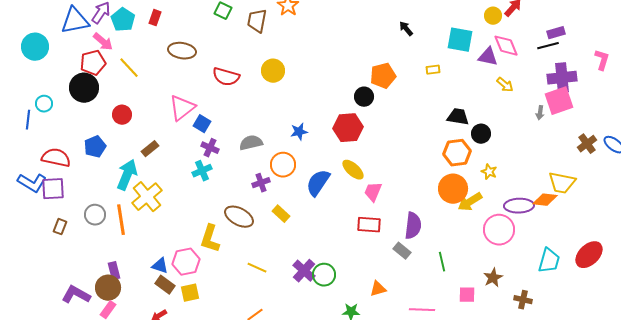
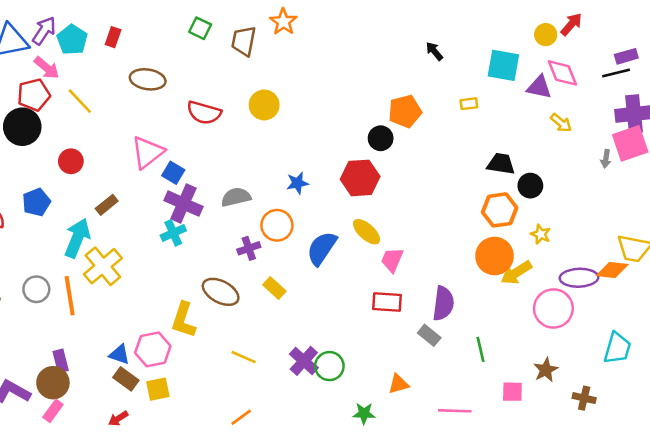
purple cross: (210, 148) -> (183, 204), size x1.6

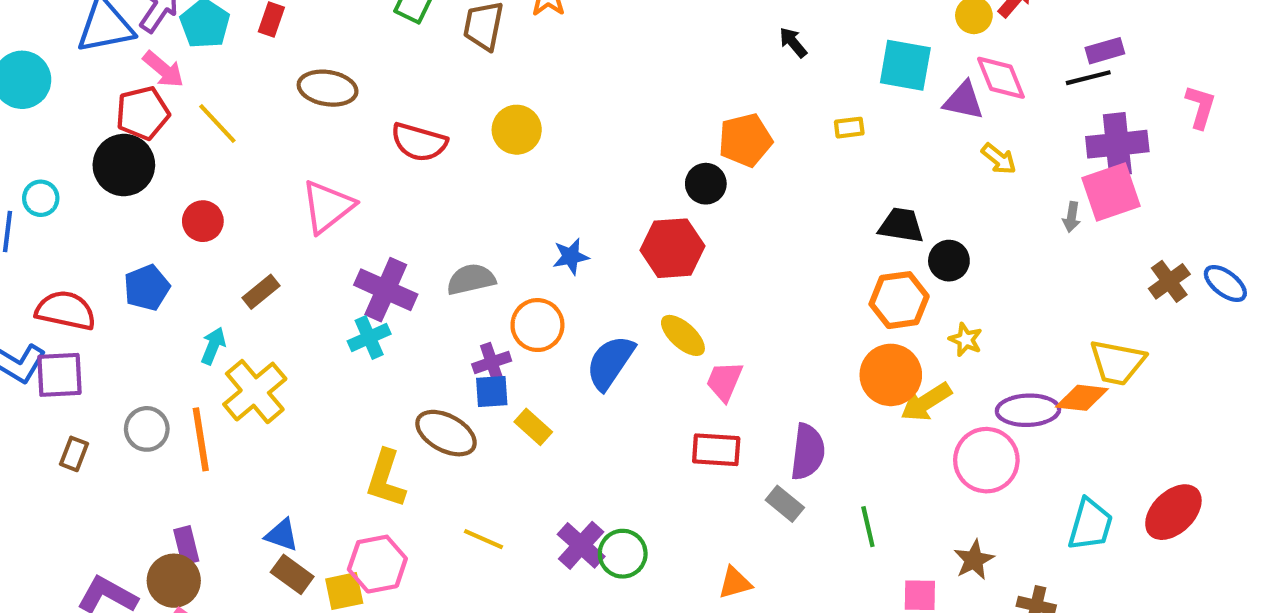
blue square: (173, 173) -> (492, 392), moved, turned -35
cyan arrow: (77, 238) -> (213, 346), size x0.6
pink hexagon: (153, 349) -> (377, 564), moved

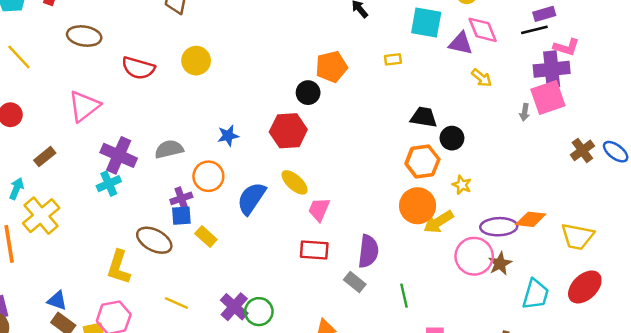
pink L-shape: (1200, 107) -> (566, 47), moved, turned 90
yellow trapezoid: (1117, 362) -> (577, 237), moved
brown star: (974, 560) -> (500, 264), moved

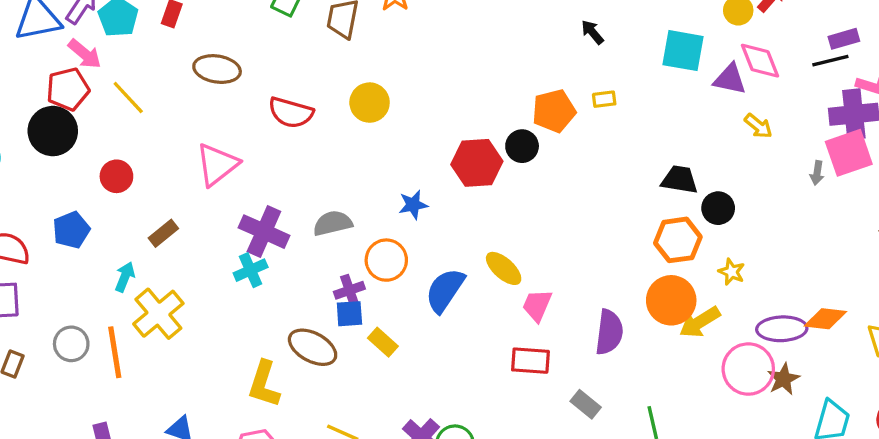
yellow rectangle: (393, 59) -> (604, 99), moved
red hexagon: (288, 131) -> (477, 163), moved
purple semicircle: (368, 251) -> (609, 332), moved

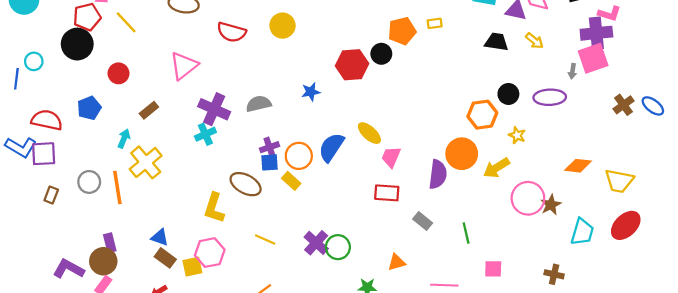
black trapezoid: (680, 180) -> (496, 42), moved
orange circle: (386, 260) -> (299, 156), moved
orange circle: (671, 300) -> (462, 154), moved
purple ellipse: (782, 329) -> (550, 97), moved

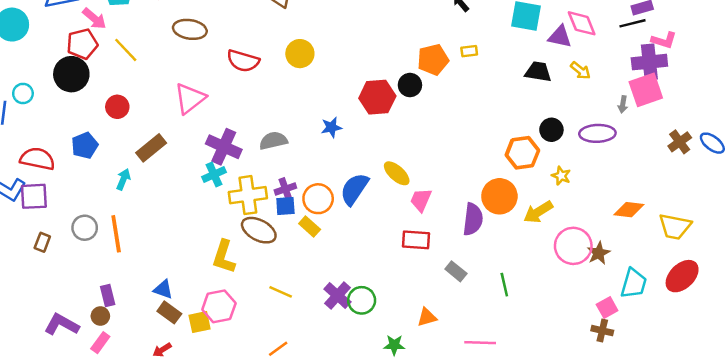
brown rectangle: (149, 110) -> (151, 148), size x1.4
yellow cross: (146, 162) -> (248, 195), moved, turned 32
brown circle: (103, 261) -> (100, 316), size x0.6
pink square: (493, 269) -> (607, 308), moved, turned -30

